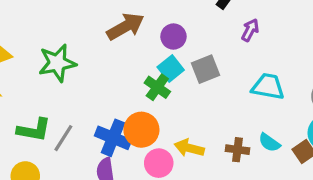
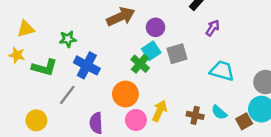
green star: (57, 63) -> (68, 39), size x0.6
green L-shape: (34, 130) -> (44, 67), moved
blue cross: (113, 138) -> (87, 65), moved
yellow arrow: (189, 148) -> (160, 111), turned 95

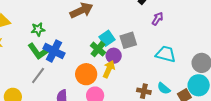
purple circle: (156, 27) -> (114, 56), moved
green L-shape: (44, 67) -> (38, 51), moved, turned 40
yellow arrow: (160, 111) -> (109, 69), moved

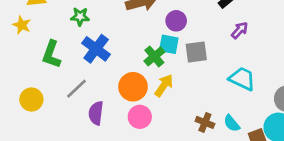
cyan square: (107, 38) -> (169, 44), turned 35
green L-shape: (38, 51) -> (51, 54), moved, turned 45
purple circle: (114, 56) -> (176, 21), moved
gray line: (38, 75) -> (77, 89), moved

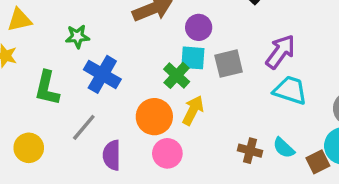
purple arrow: (240, 30) -> (280, 52), moved, size x1.5

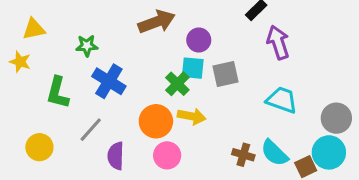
purple arrow: (280, 52) -> (278, 42), moved, turned -56
yellow arrow: (193, 110) -> (192, 116), turned 72
cyan semicircle: (284, 148) -> (274, 153), size x1.4

